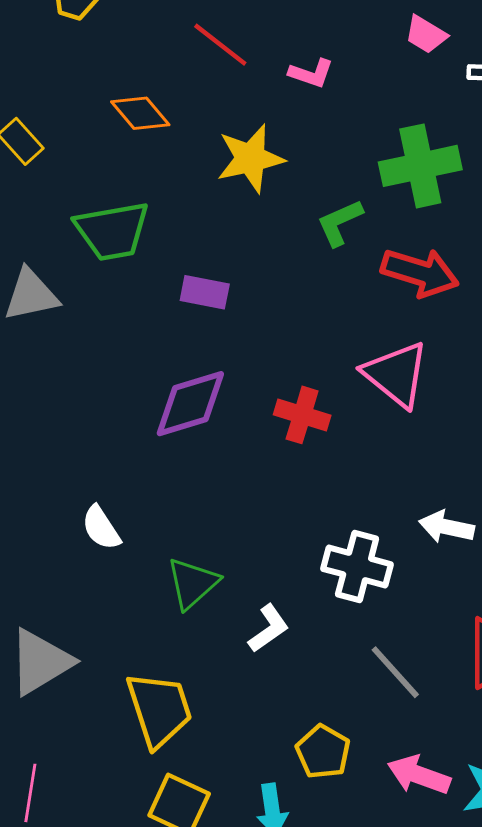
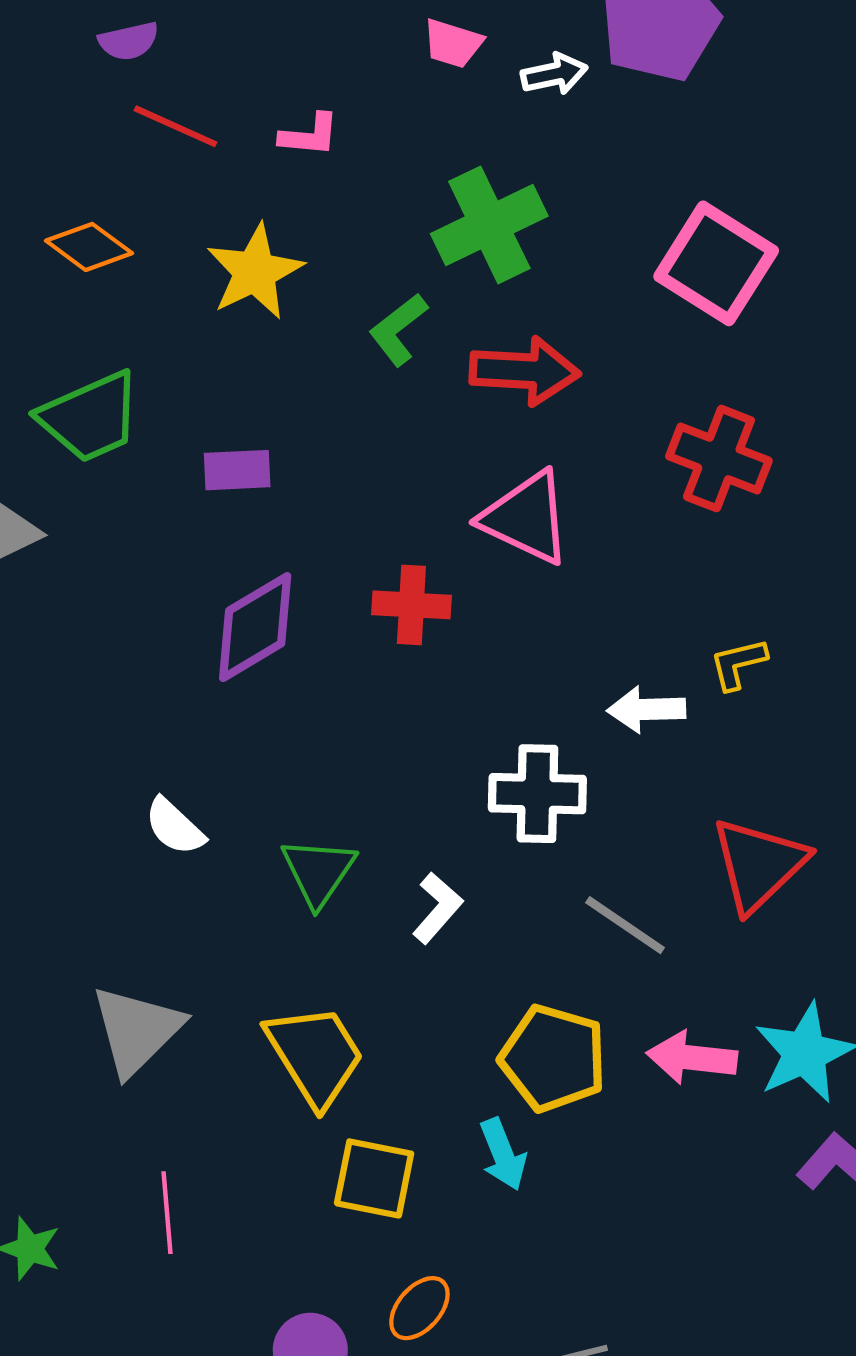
yellow pentagon: (323, 752) -> (553, 1058), size x1.4

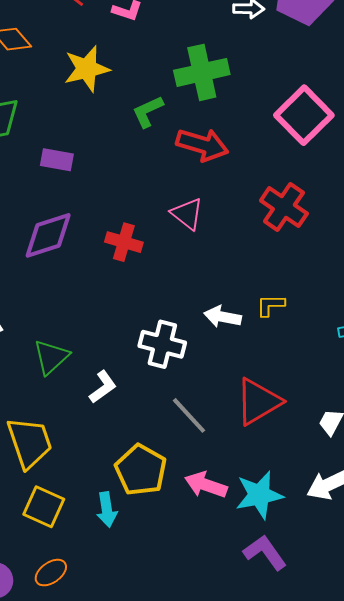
pink triangle: (526, 518) -> (187, 214), size x0.7

